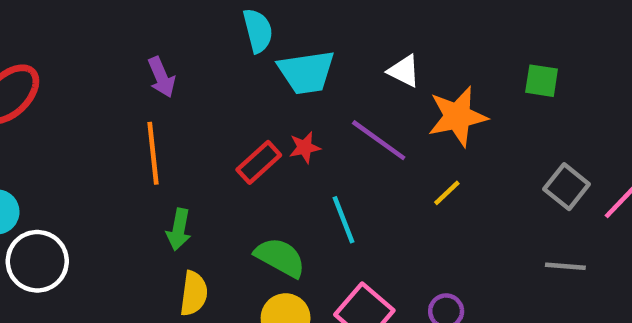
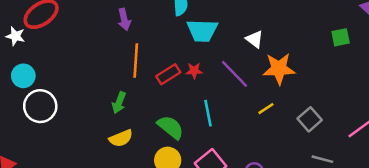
green square: (542, 81) -> (341, 37), moved, turned -30
orange line: (153, 153) -> (136, 60), moved
gray square: (567, 187) -> (310, 119), moved
yellow semicircle: (194, 293) -> (121, 138), turned 50

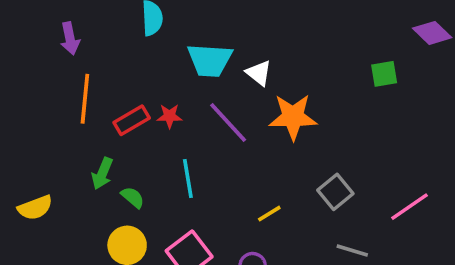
cyan trapezoid: (202, 31) -> (210, 60), moved
green arrow: (119, 103) -> (102, 174), moved
yellow line: (266, 109) -> (269, 214), moved
green semicircle: (171, 127) -> (133, 197), size x0.6
yellow semicircle: (121, 138) -> (35, 208), moved

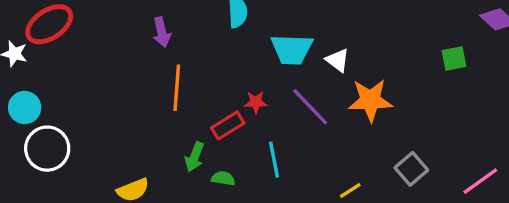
red rectangle: (132, 120) -> (228, 125), moved
green semicircle: (133, 197) -> (223, 178), turned -30

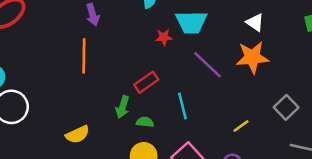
white triangle: (338, 60) -> (255, 22), moved
orange line: (177, 88) -> (84, 56), moved
red star: (256, 102) -> (164, 37), moved

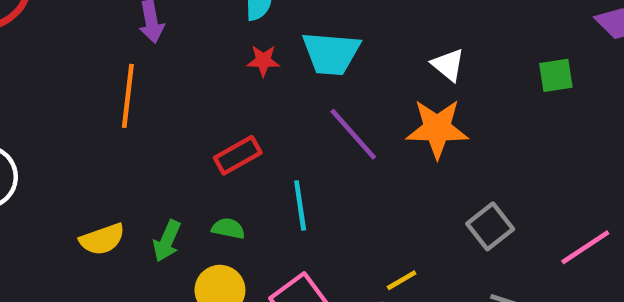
red star: (164, 37) -> (263, 61), moved
green arrow: (122, 107) -> (167, 241), moved
yellow line: (241, 126) -> (402, 280), moved

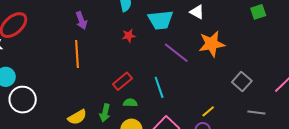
red star: (263, 61) -> (129, 36), moved
white triangle: (448, 65) -> (197, 12), moved
red rectangle: (238, 155) -> (122, 81), moved

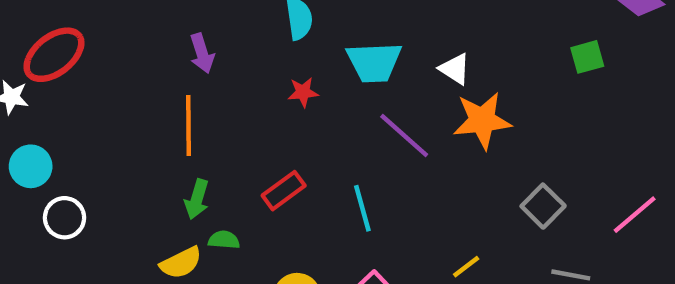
white triangle: (197, 12) -> (455, 69), moved
white circle: (23, 100) -> (64, 218), size x0.7
green semicircle: (130, 103) -> (224, 240), moved
green arrow: (105, 113) -> (197, 199), moved

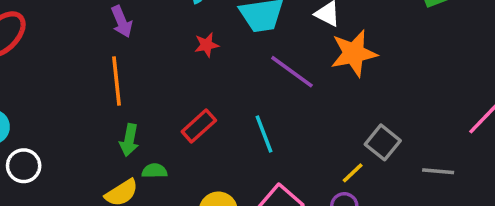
gray square: (543, 206) -> (383, 142), moved

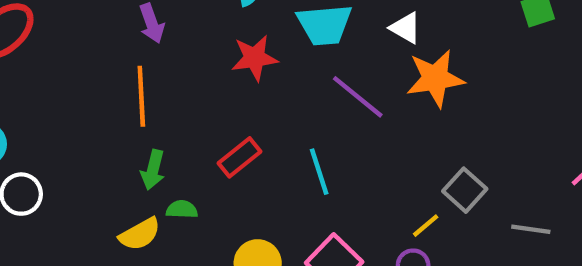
red star: (207, 45) -> (255, 58), size x1.5

